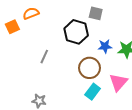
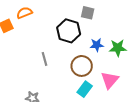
gray line: (44, 57) -> (44, 59), moved, turned -40

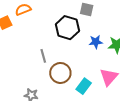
brown circle: (82, 66) -> (60, 73), moved

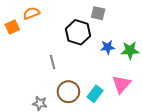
brown circle: (60, 73) -> (68, 92), moved

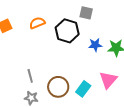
orange semicircle: (31, 13) -> (37, 23), moved
gray line: (53, 62) -> (30, 76), moved

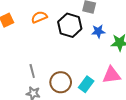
blue star: (95, 45) -> (98, 31), moved
pink triangle: (108, 80) -> (112, 75), turned 42

